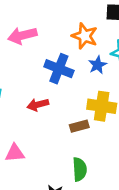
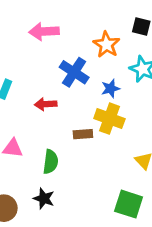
blue star: (98, 65) -> (110, 88), moved
green semicircle: (80, 169) -> (51, 162), moved

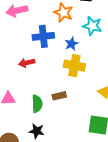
blue cross: (74, 72) -> (43, 36), turned -30
brown rectangle: (83, 134) -> (59, 96), moved

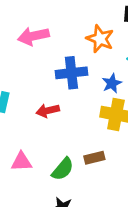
green semicircle: (37, 104) -> (63, 169), turned 42

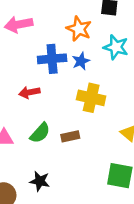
blue star: (112, 83) -> (81, 61), moved
green semicircle: (63, 169) -> (40, 133), moved

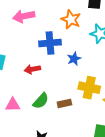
blue star: (81, 61) -> (74, 59), moved
yellow cross: (91, 98) -> (89, 88), moved

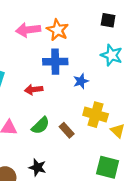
orange star: (71, 19) -> (58, 30), moved
brown rectangle: (64, 103) -> (67, 130), turned 56

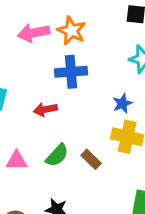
blue star: (81, 81) -> (122, 104), moved

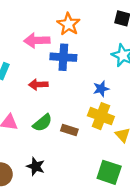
pink arrow: (34, 33) -> (37, 41), moved
brown rectangle: (91, 159) -> (69, 130), turned -35

